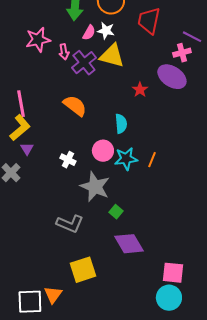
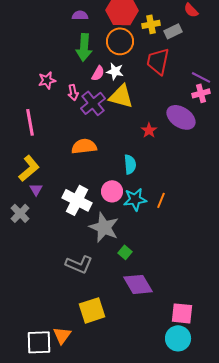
pink star: (38, 40) -> (47, 80), size x0.7
pink cross: (182, 53) -> (201, 93), moved
pink line: (21, 104) -> (30, 122), moved
orange semicircle: (75, 106) -> (84, 146), turned -45
white cross: (68, 160) -> (77, 200), size x1.8

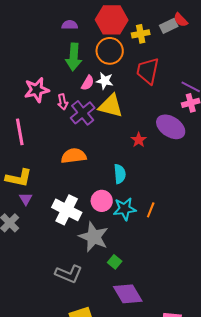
gray rectangle: (173, 31) -> (169, 26), moved
pink star: (47, 80) -> (37, 90), size x1.4
yellow L-shape: (29, 168) -> (19, 178), turned 52

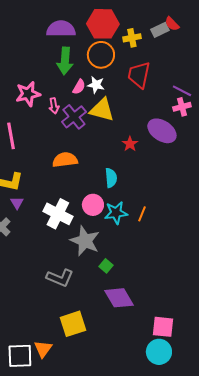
purple semicircle: (70, 25) -> (61, 29), size x1.8

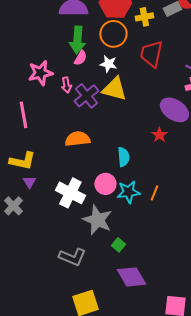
pink semicircle: (79, 87) -> (80, 58), moved
red star: (130, 144) -> (159, 135), moved

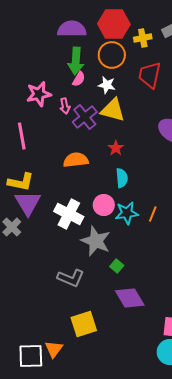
red star: (159, 135) -> (116, 148), moved
purple triangle: (29, 182) -> (28, 203), size x2.0

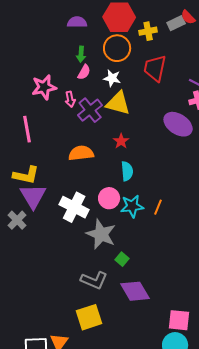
purple semicircle: (72, 29) -> (77, 22), size x0.7
green arrow: (76, 61) -> (81, 54), size x0.6
gray L-shape: (71, 278) -> (94, 280), moved

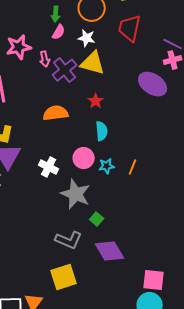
cyan star: (132, 206) -> (107, 166), size x0.7
white cross: (74, 207) -> (49, 167), size x0.7

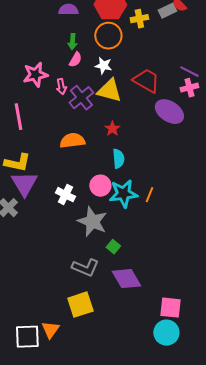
red trapezoid: (130, 28) -> (146, 81), moved, turned 108
cyan star: (107, 166) -> (123, 194), size x1.8

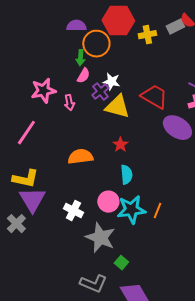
orange circle: (108, 36) -> (96, 44), moved
purple cross: (81, 98) -> (100, 92), moved, size x0.7
pink line: (18, 117) -> (26, 133), turned 44

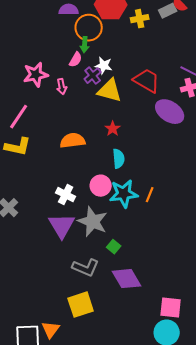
green arrow: (80, 58) -> (85, 45), moved
yellow L-shape: (25, 179) -> (18, 147), moved
purple triangle: (32, 200) -> (62, 226), moved

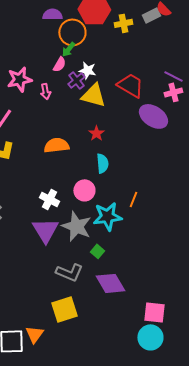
green arrow: (85, 45) -> (68, 49), turned 35
cyan star: (124, 194) -> (107, 216), moved

